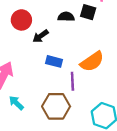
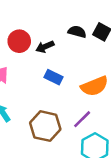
red circle: (21, 20) -> (19, 41), moved
purple line: (72, 81) -> (82, 119), moved, turned 36

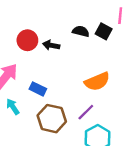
black arrow: (45, 47) -> (51, 45), turned 35
blue rectangle: (53, 77) -> (38, 89), moved

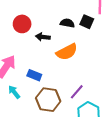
red circle: (27, 40) -> (22, 24), moved
orange semicircle: (97, 82) -> (67, 52), moved

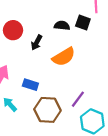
black arrow: (43, 37) -> (37, 43), turned -64

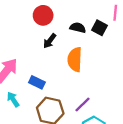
red circle: (13, 30) -> (43, 15), moved
orange semicircle: (64, 57) -> (75, 59), turned 115

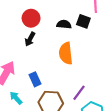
black arrow: (50, 41) -> (30, 39), moved
blue rectangle: (37, 82) -> (35, 79), turned 48

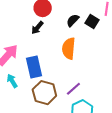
black semicircle: (64, 24) -> (73, 20), turned -64
blue rectangle: (35, 79) -> (34, 67), size x1.5

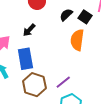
black arrow: (37, 28) -> (29, 30), moved
orange semicircle: (69, 48) -> (77, 40), moved

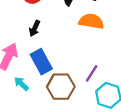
orange semicircle: (77, 40) -> (91, 21), turned 110

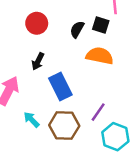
blue rectangle: (41, 62) -> (60, 86), moved
cyan arrow: (21, 84) -> (32, 120), moved

